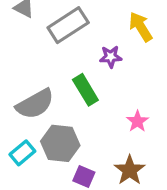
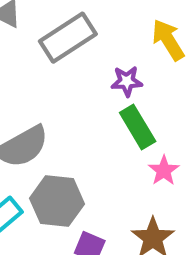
green rectangle: (85, 90) -> (138, 127), moved

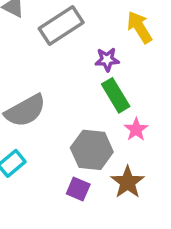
gray hexagon: (57, 201) -> (92, 150), moved

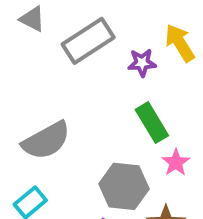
purple star: (107, 60) -> (142, 63), moved

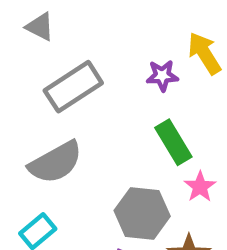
gray rectangle: (88, 41) -> (73, 87), moved

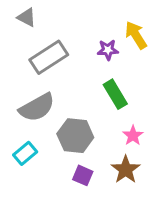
pink star: (200, 187) -> (133, 136), moved
gray hexagon: (142, 213) -> (75, 136), moved

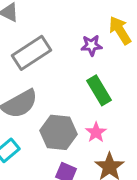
pink star: (133, 136) -> (96, 132), moved

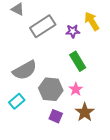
gray rectangle: (32, 53) -> (43, 26), moved

